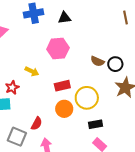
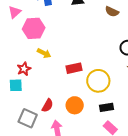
pink hexagon: (58, 48) -> (34, 28), moved
brown semicircle: (97, 61) -> (112, 12), moved
orange circle: (64, 109) -> (75, 105), moved

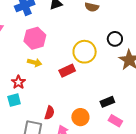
pink hexagon: (34, 28) -> (35, 38), moved
yellow circle: (98, 81) -> (85, 52), moved
orange circle: (75, 105) -> (80, 117), moved

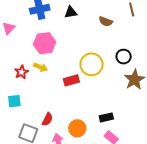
red star: (18, 82) -> (21, 72), moved

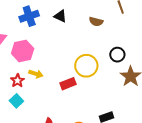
black triangle: (71, 12) -> (60, 16), turned 40
pink hexagon: (45, 43) -> (23, 51), moved
cyan square: (14, 101) -> (16, 101), moved, turned -32

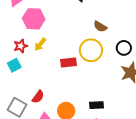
brown semicircle: (96, 22) -> (100, 27), moved
yellow arrow: (36, 74) -> (40, 44), turned 96

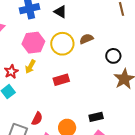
pink hexagon: (34, 19) -> (33, 43), moved
brown semicircle: (100, 27) -> (86, 39), turned 136
yellow circle: (91, 50) -> (62, 44), moved

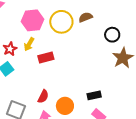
red rectangle: (61, 80) -> (46, 58), moved
red semicircle: (37, 119) -> (43, 96), moved

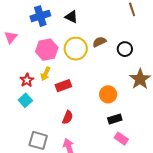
black circle: (112, 35) -> (125, 49), moved
red semicircle: (43, 96) -> (68, 117), moved
orange circle: (65, 106) -> (108, 94), moved

